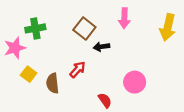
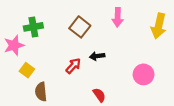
black arrow: (102, 47) -> (97, 56), moved
pink circle: (135, 82) -> (144, 74), moved
brown semicircle: (52, 83) -> (41, 92), moved

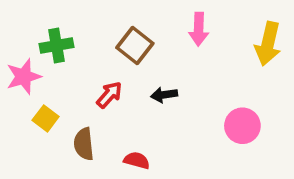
red arrow: (73, 66) -> (109, 95), moved
brown semicircle: (41, 92) -> (84, 144), moved
red semicircle: (99, 95) -> (137, 160), moved, turned -40

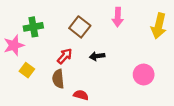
brown semicircle: (84, 144) -> (58, 79), moved

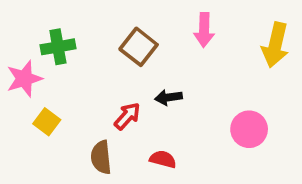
red arrow: (65, 56) -> (127, 116), moved
brown semicircle: (58, 79) -> (101, 157), moved
red semicircle: (81, 95) -> (163, 159), moved

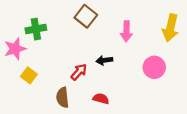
pink arrow: (204, 30) -> (126, 31), moved
brown square: (139, 47) -> (86, 16), moved
pink circle: (249, 129) -> (154, 67), moved

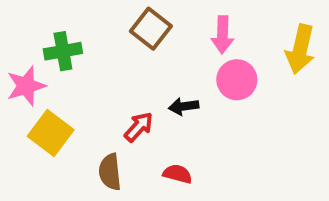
pink arrow: (126, 31) -> (223, 35), moved
pink circle: (154, 67) -> (237, 80), moved
yellow square: (29, 75) -> (51, 133), size x1.5

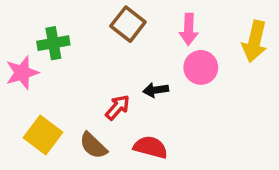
yellow square: (51, 133) -> (43, 135), moved
brown semicircle: (110, 172) -> (93, 145), turned -40
red semicircle: (177, 174) -> (151, 147), size x1.4

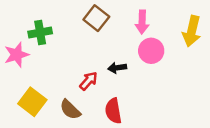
red semicircle: (151, 147) -> (113, 111), turned -115

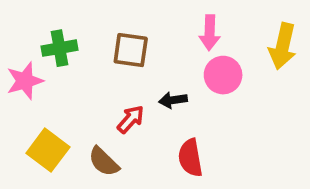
brown square: (96, 18) -> (131, 50), moved, turned -30
red semicircle: (113, 111) -> (190, 158), moved

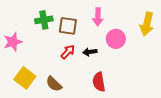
pink arrow: (210, 33) -> (98, 17), moved
green cross: (59, 48) -> (44, 20), moved
red arrow: (131, 119) -> (68, 52), moved

